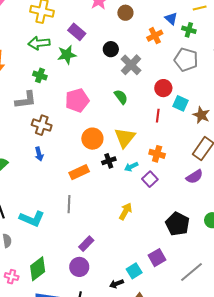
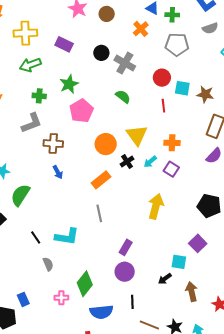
green star: (67, 55) -> (69, 84), moved
yellow arrow: (126, 211) -> (156, 206), size x1.4
cyan square: (134, 271) -> (179, 262), turned -35

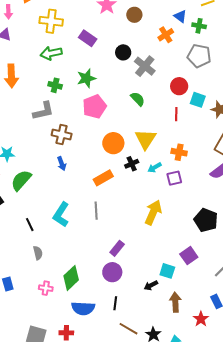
purple square: (171, 169) -> (174, 178), turned 35
cyan L-shape: (67, 237) -> (61, 215), moved, turned 105

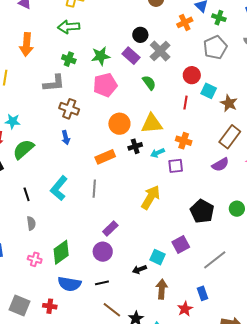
purple rectangle: (88, 38) -> (131, 56), moved
gray pentagon: (199, 56) -> (215, 47), turned 30
yellow triangle: (145, 139) -> (152, 124), turned 45
black line: (115, 303) -> (102, 283), turned 64

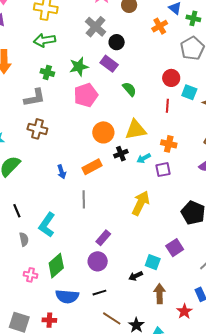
gray cross: (160, 51) -> (96, 27), moved
brown cross: (69, 109) -> (37, 129), moved
blue arrow: (66, 138) -> (62, 172), moved
cyan L-shape: (59, 188) -> (47, 225), moved

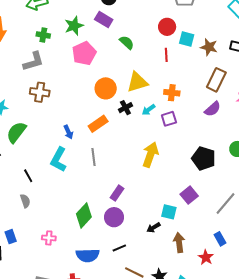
cyan L-shape: (47, 225) -> (59, 159), moved
gray semicircle: (24, 239) -> (25, 201), moved
green diamond: (56, 266) -> (84, 215), moved

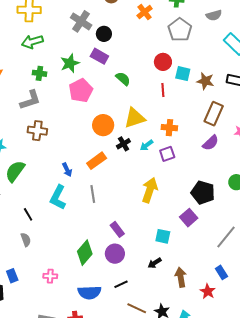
purple rectangle: (117, 193) -> (117, 229), turned -70
purple square: (189, 195) -> (189, 218), moved
cyan square: (169, 212) -> (163, 236), moved

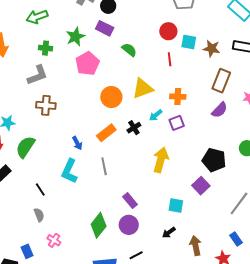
black cross: (123, 144) -> (134, 128), moved
pink cross: (50, 276) -> (54, 240), moved, turned 32

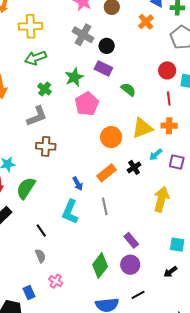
green cross: (46, 48) -> (45, 89), turned 32
orange cross: (178, 97) -> (169, 126), moved
purple square: (177, 123) -> (177, 162), turned 35

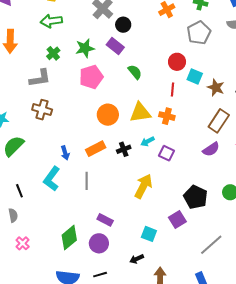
purple rectangle: (131, 240) -> (105, 220), turned -35

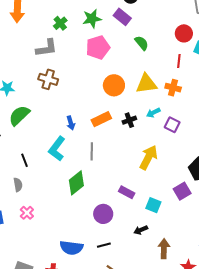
purple rectangle: (105, 220) -> (127, 192), moved
green diamond: (69, 238) -> (76, 183), moved

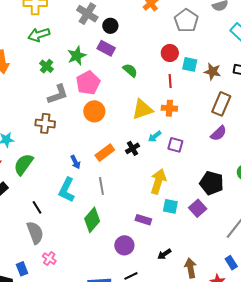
gray L-shape: (47, 48) -> (58, 94), moved
orange circle: (114, 85) -> (94, 111), moved
gray semicircle: (18, 185) -> (35, 233), size x1.6
cyan square: (153, 205) -> (170, 206), moved

